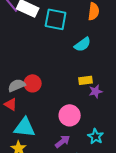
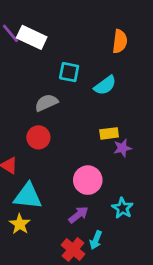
cyan square: (56, 19) -> (69, 72), moved, size x0.7
gray semicircle: (17, 85) -> (46, 103), moved

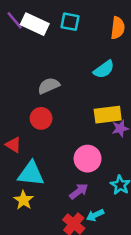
cyan square: (69, 72) -> (70, 22), moved
yellow rectangle: (109, 133) -> (108, 115), size x1.5
cyan arrow: (96, 240) -> (95, 215), turned 42

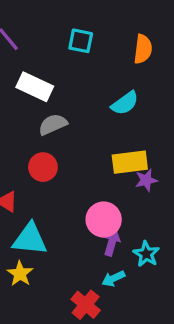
white rectangle: (35, 24) -> (35, 87), moved
purple arrow: (79, 191) -> (112, 242), moved, turned -36
cyan arrow: (95, 215) -> (113, 279), moved

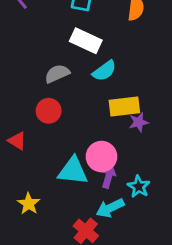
white rectangle: (35, 87) -> (86, 41), moved
cyan semicircle: (125, 103) -> (104, 71), moved
cyan triangle: (30, 239) -> (73, 171), moved
cyan arrow: (113, 279) -> (110, 208), size x1.4

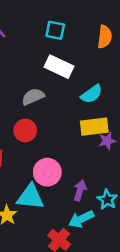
cyan semicircle: (104, 71) -> (92, 94), moved
pink circle: (101, 157) -> (47, 172), moved
cyan triangle: (73, 171) -> (30, 197), moved

